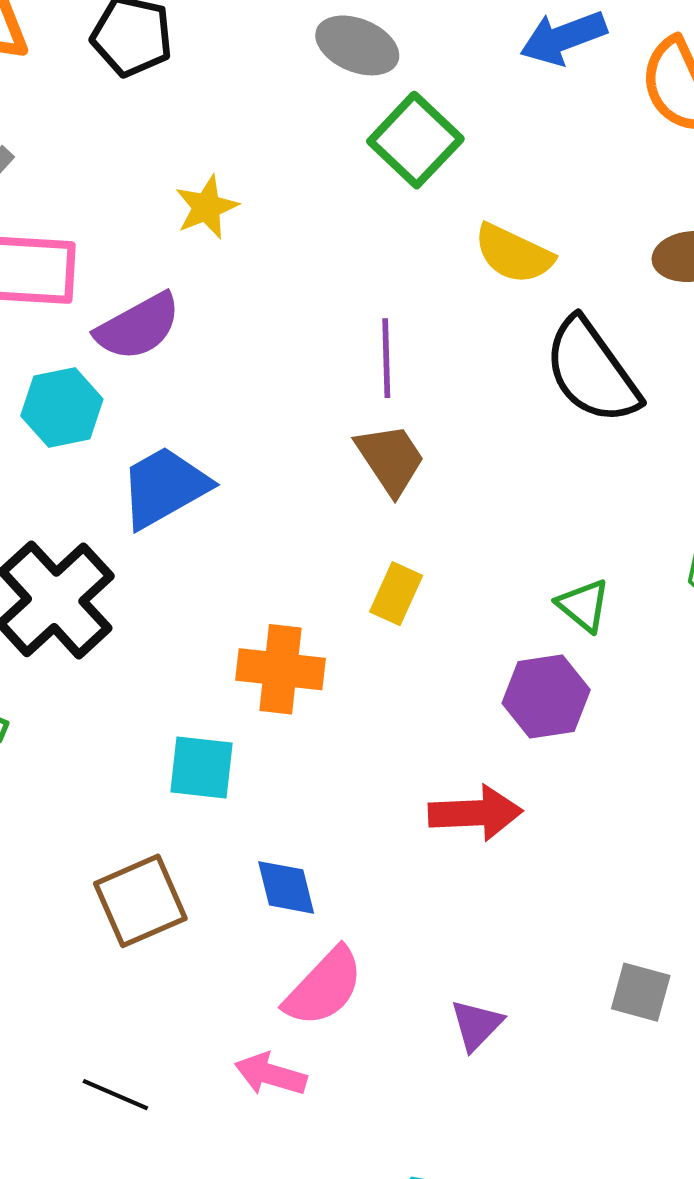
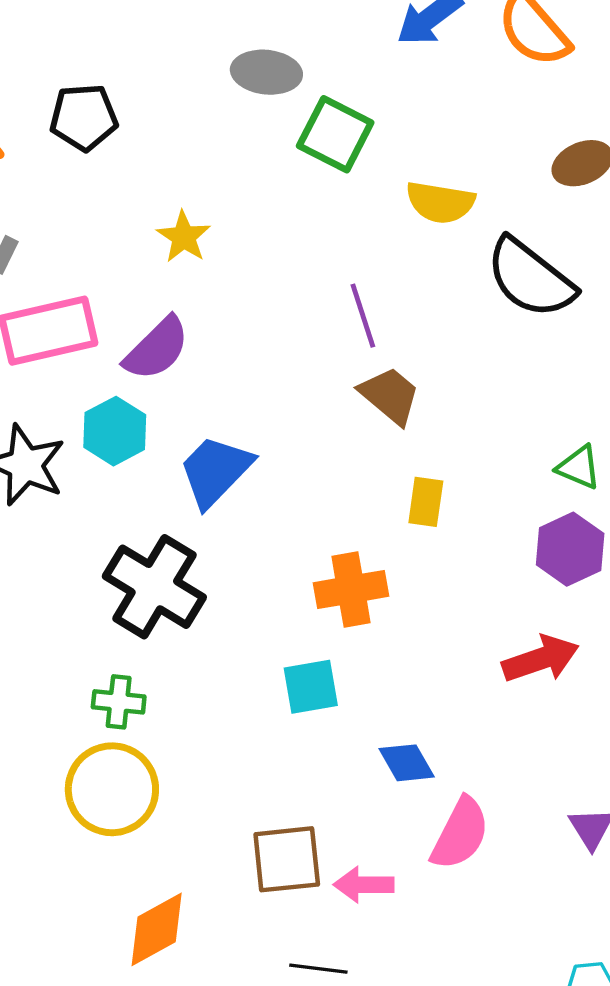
brown square: (140, 901) -> (287, 859), moved, turned 34
pink arrow: (271, 1074) -> (364, 885), moved

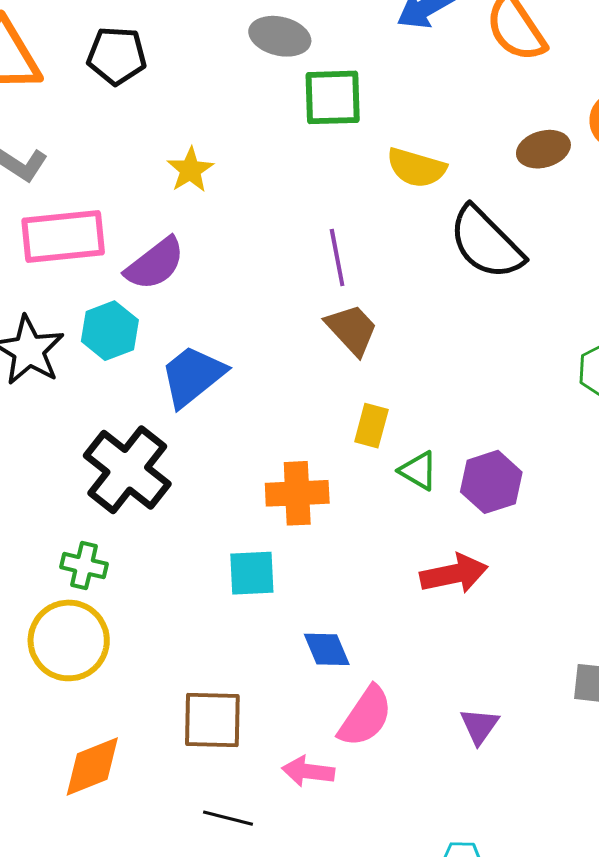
green square: (335, 134) -> (333, 97), turned -36
green triangle: (579, 467) -> (418, 471), moved
pink arrow: (364, 885) -> (308, 771), moved

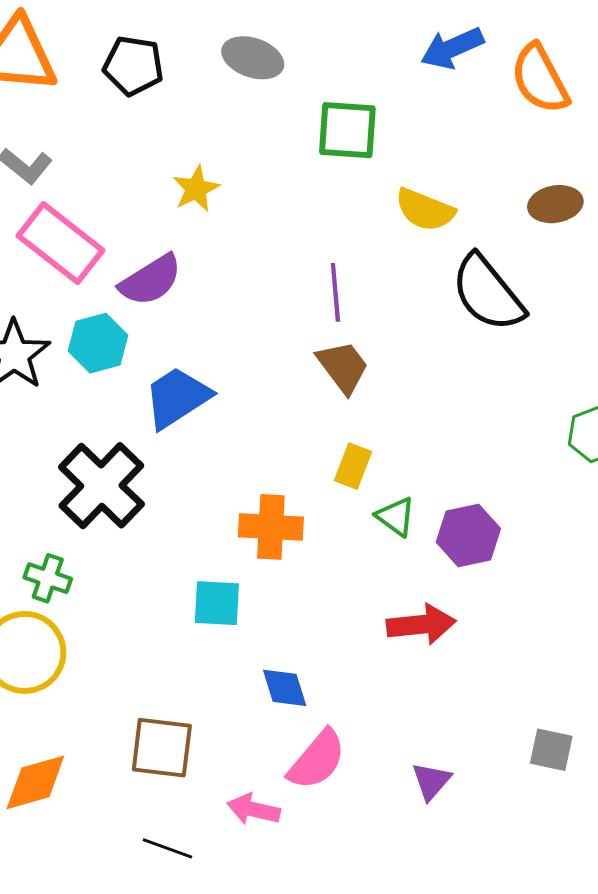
gray ellipse: (280, 36) -> (253, 58), moved
pink rectangle: (63, 236) -> (60, 243), turned 38

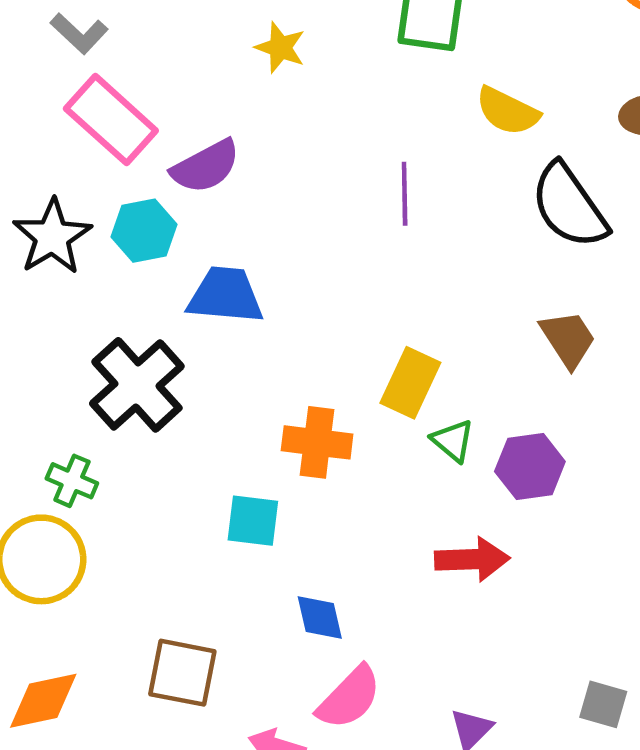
yellow star: (196, 189) -> (280, 48), moved, turned -30
brown trapezoid: (343, 367) -> (568, 339), moved
blue trapezoid: (177, 397) -> (225, 295), turned 34
yellow rectangle: (353, 466) -> (410, 383), size x1.4

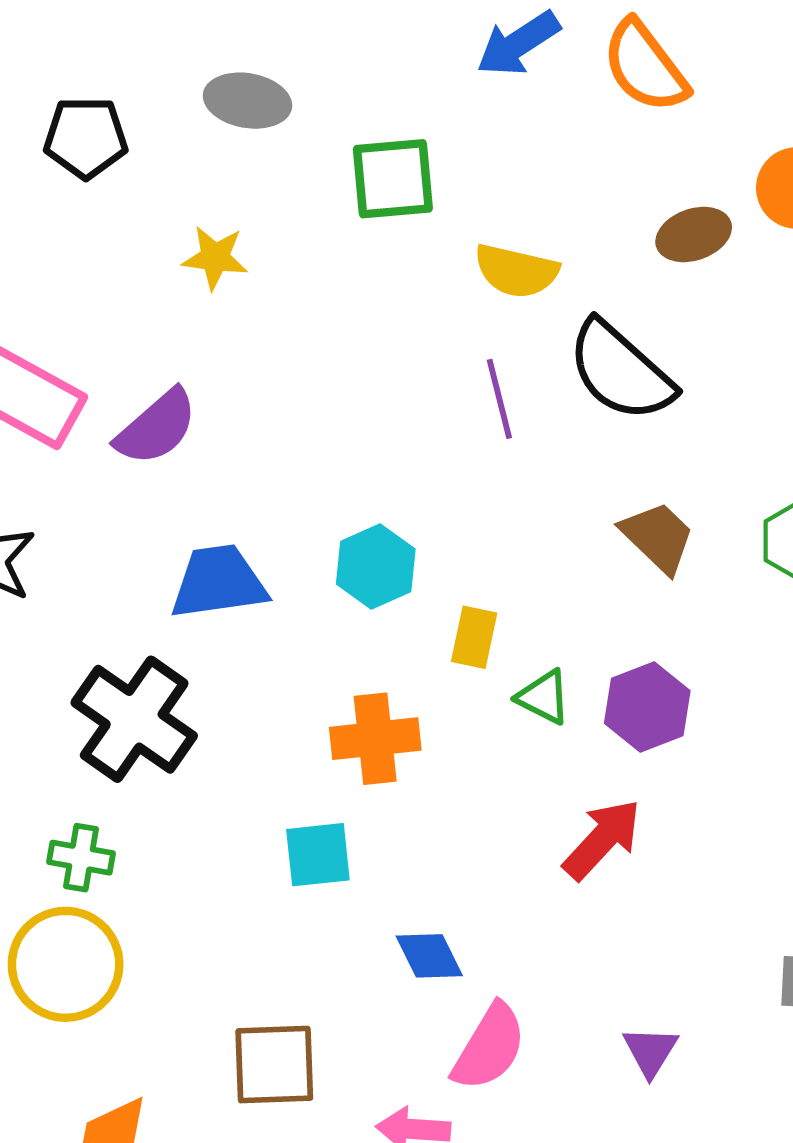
purple line: (405, 194) -> (499, 399), moved
cyan hexagon: (144, 231) -> (376, 566), moved
yellow rectangle: (410, 383) -> (474, 637), size x0.7
red arrow: (472, 559) -> (602, 839), turned -32

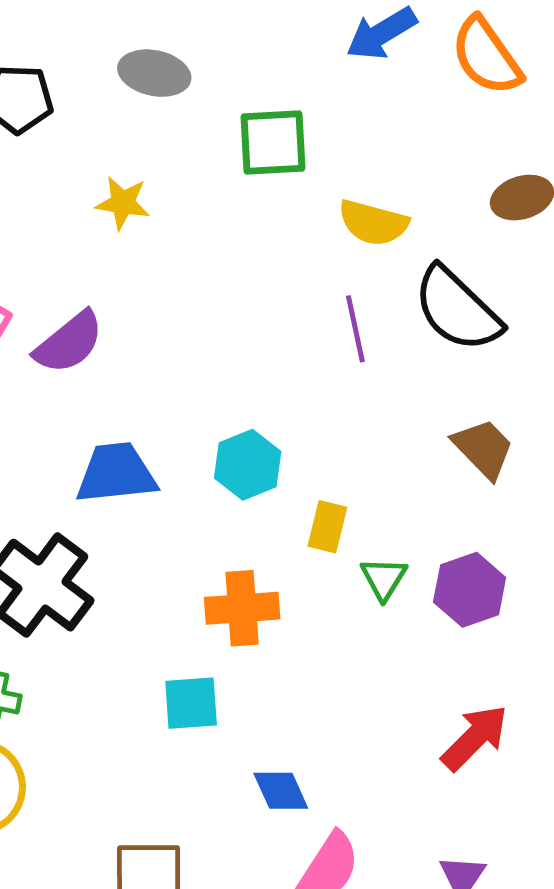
green triangle: (544, 697) -> (384, 578), turned 33
red arrow: (602, 839) -> (475, 738), moved

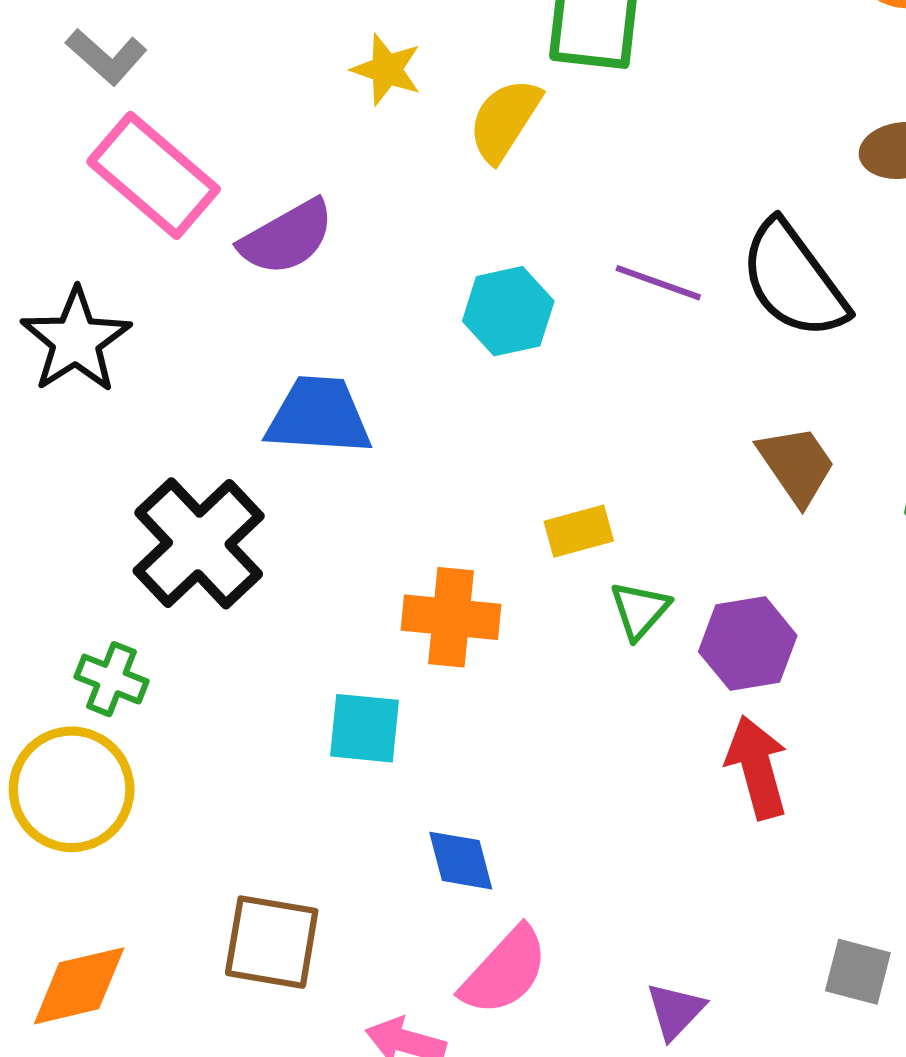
yellow semicircle: (373, 223) -> (505, 120), moved, turned 98
purple line: (355, 329) -> (658, 283), turned -68
cyan hexagon: (248, 465) -> (508, 311), moved
yellow rectangle: (327, 527) -> (579, 531), turned 51
red arrow: (475, 738) -> (757, 767), moved, turned -70

